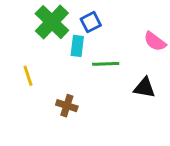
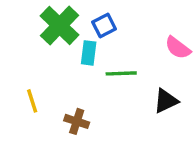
yellow line: (28, 76) -> (32, 101), moved
black triangle: (144, 88) -> (166, 101), turned -35

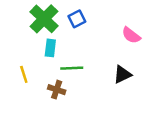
cyan rectangle: (89, 53) -> (50, 48), moved
green line: (121, 73) -> (72, 68), moved

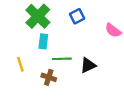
blue square: (77, 19) -> (77, 16), moved
black triangle: (122, 74) -> (88, 65), moved

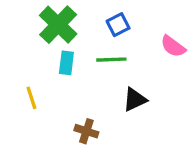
green line: (62, 59) -> (111, 60), moved
brown cross: (49, 77) -> (86, 131), moved

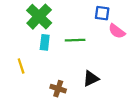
blue square: (118, 25) -> (102, 13), moved, turned 35
black triangle: (135, 100) -> (91, 78), moved

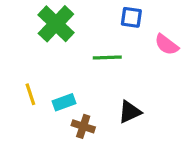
blue square: (102, 13) -> (131, 17), moved
cyan rectangle: (45, 42) -> (64, 102), moved, turned 63

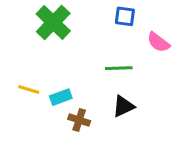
green line: (107, 57) -> (119, 68), moved
yellow line: (30, 94) -> (29, 90), turned -55

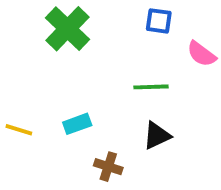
yellow line: (29, 90) -> (19, 130), moved
brown cross: (79, 120) -> (108, 167), moved

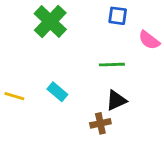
cyan rectangle: (77, 124) -> (57, 92), turned 60
brown cross: (108, 167) -> (100, 123), moved, turned -30

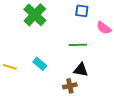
black triangle: (116, 100) -> (81, 70), turned 35

